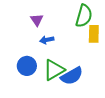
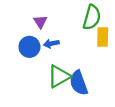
blue circle: (27, 66) -> (29, 47), moved
blue semicircle: (72, 76) -> (79, 83), turned 100

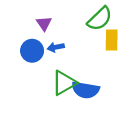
green semicircle: (92, 17) -> (100, 19), turned 30
blue semicircle: (79, 83) -> (85, 90), turned -60

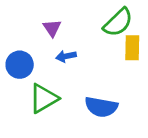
blue circle: (32, 51) -> (20, 65), moved
green triangle: (64, 83) -> (44, 98), moved

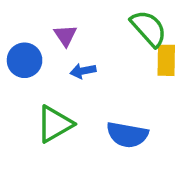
green semicircle: (118, 22) -> (149, 28), turned -88
blue circle: (20, 65) -> (25, 60), moved

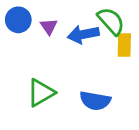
blue circle: (25, 60) -> (18, 20), moved
blue arrow: (83, 71) -> (83, 34), moved, size x1.6

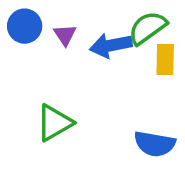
green semicircle: (111, 21) -> (148, 28), turned -84
blue semicircle: (95, 101) -> (155, 144), moved

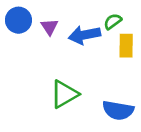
green semicircle: (148, 28) -> (113, 21), size x0.6
green triangle: (54, 123) -> (64, 94), moved

